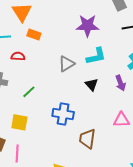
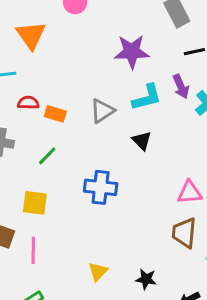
orange rectangle: (34, 34) -> (55, 114), moved
purple arrow: (121, 83) -> (181, 87), moved
brown trapezoid: (87, 139) -> (184, 233), moved

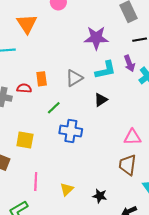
red semicircle: (28, 103) -> (24, 88), moved
orange rectangle: (55, 114) -> (42, 79), turned 64
black triangle: (142, 141) -> (101, 100), turned 40
green line: (47, 156) -> (54, 108), moved
pink line: (33, 250) -> (36, 182), moved

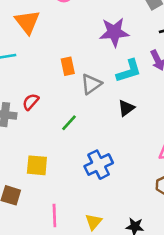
orange rectangle: (42, 79) -> (68, 66), moved
red semicircle: (24, 88) -> (31, 102), turned -48
blue cross: (71, 131) -> (99, 165), moved, turned -30

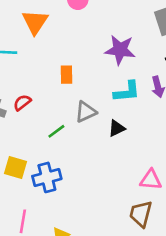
gray triangle: (91, 84) -> (86, 112), moved
blue cross: (99, 165) -> (47, 177), moved

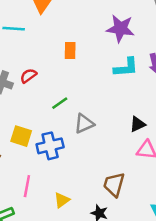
gray triangle: (86, 112) -> (84, 124), moved
black triangle: (117, 128) -> (138, 124), moved
brown trapezoid: (141, 214) -> (114, 184), moved

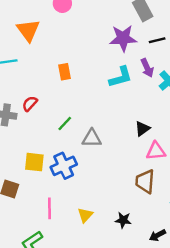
purple star: (120, 28) -> (123, 38), moved
gray triangle: (84, 124) -> (92, 138), turned 36
brown trapezoid: (114, 184) -> (145, 181), moved

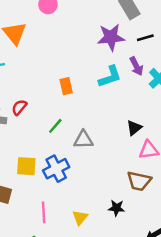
orange rectangle: (65, 72) -> (66, 86), moved
brown trapezoid: (145, 181) -> (139, 181), turned -80
black star: (123, 220) -> (116, 208), moved

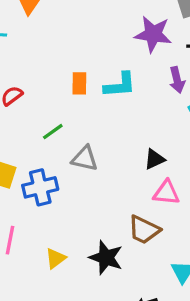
cyan L-shape: (110, 77) -> (120, 85), moved
black star: (116, 208) -> (106, 258), size x1.5

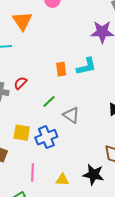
gray triangle: (85, 158) -> (71, 115), turned 30
yellow triangle: (56, 258) -> (62, 180), turned 48

